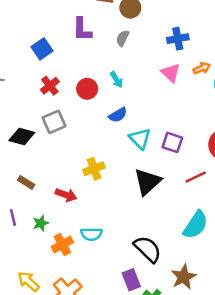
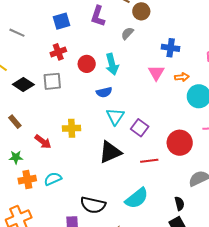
cyan arrow: (116, 80) -> (112, 64), size x1.5
cyan semicircle: (91, 234) -> (53, 179), turned 138
black semicircle: (148, 249) -> (93, 205), turned 130

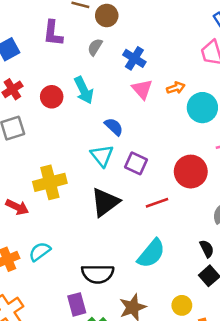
blue cross: (171, 48) -> (134, 58), moved, turned 36
blue semicircle: (104, 92) -> (114, 127), moved, turned -112
yellow cross: (72, 128) -> (50, 182), size x1.4

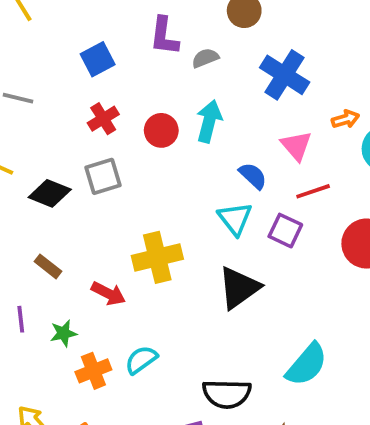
gray semicircle: (95, 47) -> (205, 58), moved, turned 36
blue cross: (134, 58) -> (285, 75), size x1.4
pink triangle: (142, 89) -> (296, 146), moved
cyan arrow: (84, 90) -> (209, 121), turned -140
red line: (157, 203) -> (313, 191), moved

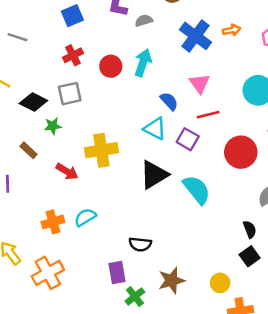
orange arrow: (345, 119) -> (232, 30), moved
cyan triangle: (235, 219) -> (155, 129), turned -30
green star: (63, 333) -> (53, 126), moved
cyan semicircle: (307, 365) -> (197, 190), moved, turned -84
black semicircle: (227, 394) -> (140, 244), size x0.7

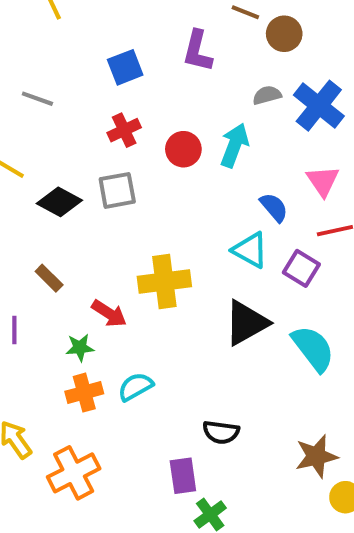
gray semicircle: (144, 21) -> (267, 95), moved
green star: (53, 126) -> (80, 348), moved
brown star: (172, 280) -> (316, 456), moved

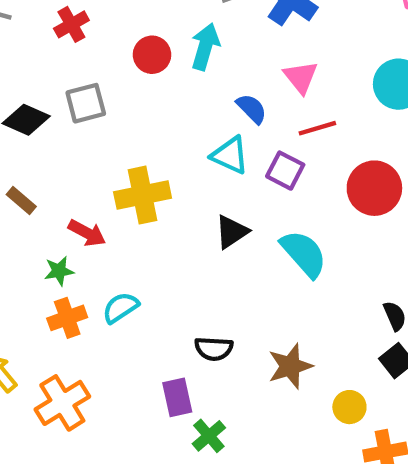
red cross: (124, 130) -> (71, 24), moved
black triangle: (246, 323) -> (232, 232), size x0.7
brown star: (316, 456) -> (290, 366), moved

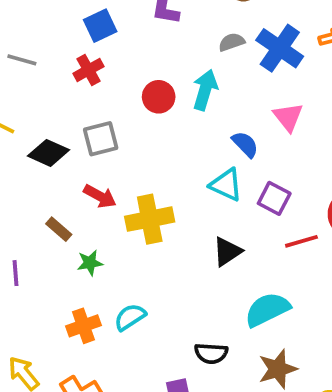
red line: (317, 128) -> (301, 241), moved
brown rectangle: (21, 201) -> (59, 229), moved
red arrow: (87, 233) -> (100, 196), moved
cyan semicircle: (304, 254) -> (267, 310), moved, turned -75
green star: (59, 271) -> (90, 263), moved

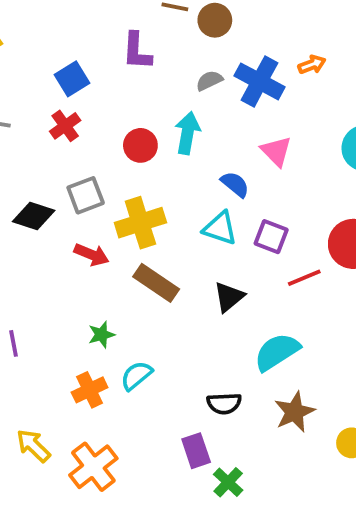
yellow cross: (150, 219) -> (140, 223), moved
brown rectangle: (59, 229) -> (156, 283), moved, size x1.6
green star: (90, 263) -> (101, 335), moved

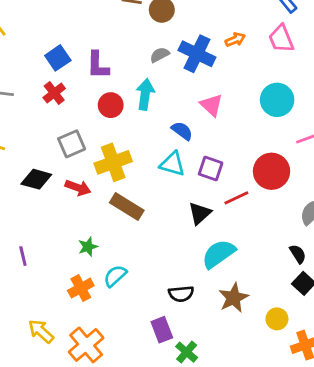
purple L-shape: (137, 51) -> (98, 65), moved
black diamond: (34, 216) -> (36, 179), moved
black triangle: (229, 297) -> (200, 213), moved

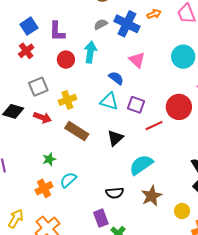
yellow cross: (113, 162) -> (67, 100), size x0.7
black triangle: (200, 213) -> (115, 138), moved
yellow arrow: (41, 331) -> (16, 219), turned 78

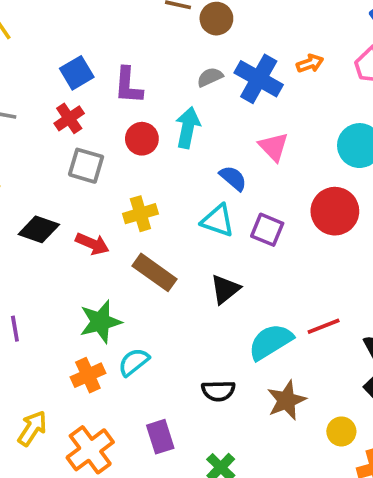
gray square: (38, 87) -> (86, 166), moved, turned 36
red circle: (179, 107) -> (335, 211), moved
red line: (154, 126) -> (324, 326), moved
green star: (49, 159) -> (100, 322), size x1.6
purple rectangle: (101, 218) -> (160, 437), moved

